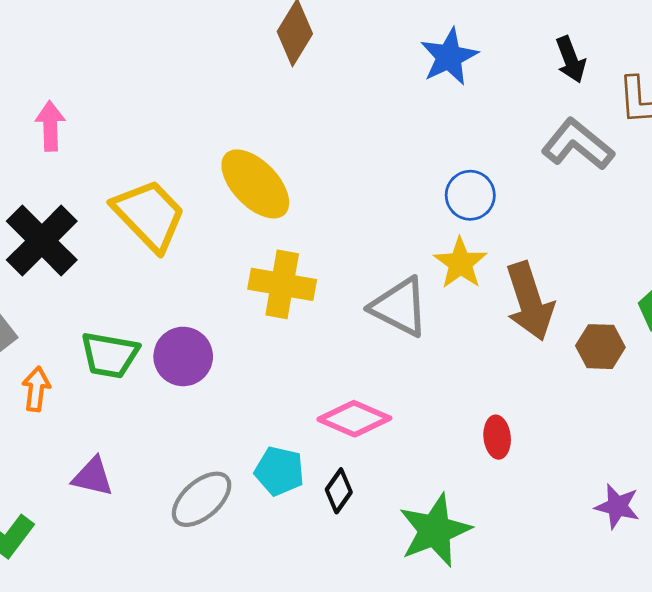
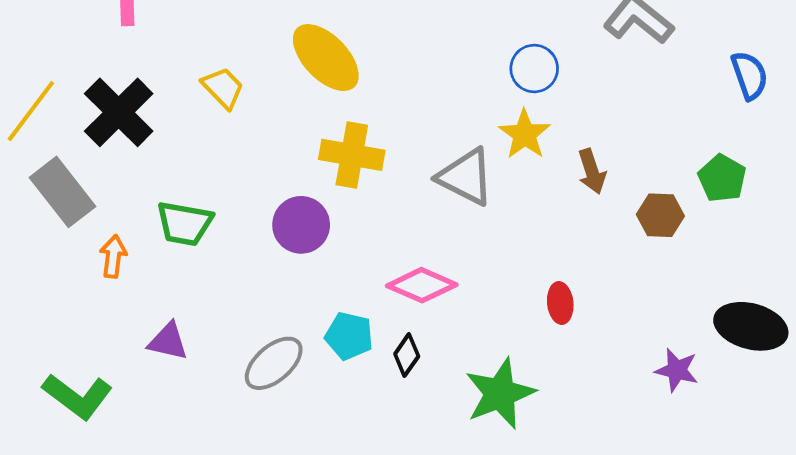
yellow trapezoid: (149, 215) -> (223, 88), size x0.6
brown arrow: (530, 301) -> (592, 171), size x0.6
purple circle: (183, 356) -> (301, 225), moved

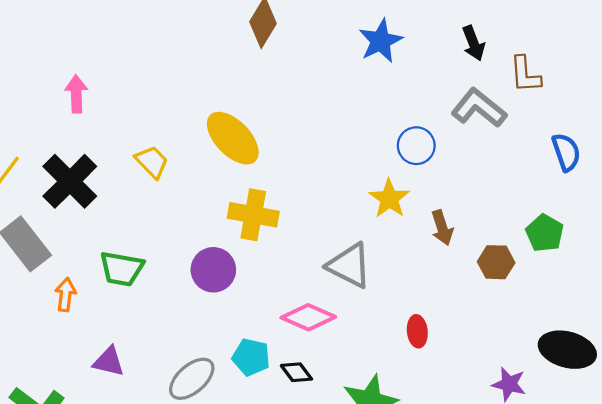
blue circle: (534, 69) -> (416, 146), moved
gray triangle: (466, 177) -> (349, 265), moved
black diamond: (407, 355) -> (296, 372), turned -72

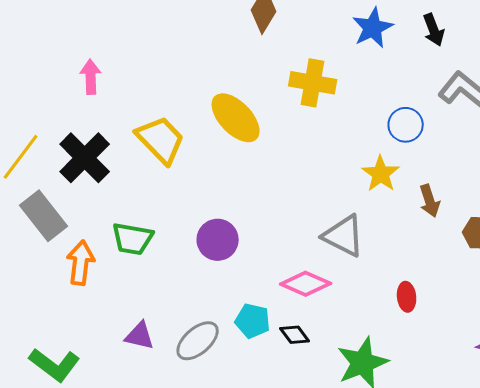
black arrow: (473, 43) -> (434, 30), moved
yellow trapezoid: (152, 162) -> (161, 140), size x1.6
yellow cross: (253, 215) -> (313, 83), moved
orange arrow: (65, 295) -> (81, 263), size x1.4
purple triangle: (109, 362) -> (140, 336), moved

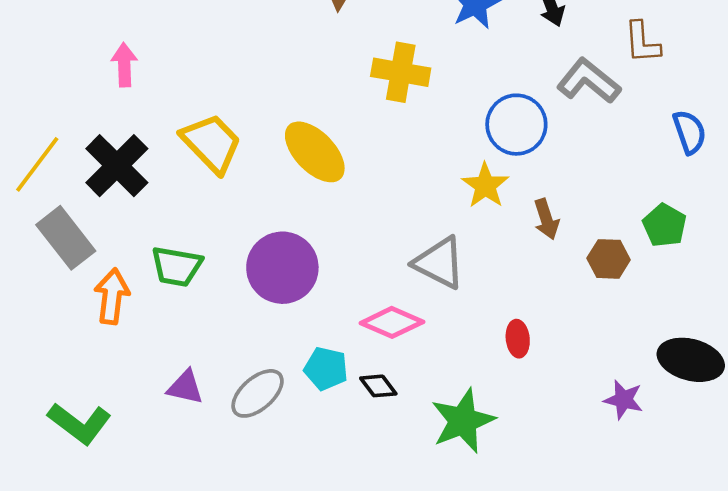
yellow ellipse: (236, 118) -> (315, 152), moved
blue circle: (406, 125) -> (516, 125), size x1.4
purple circle: (218, 240) -> (282, 268), size x1.4

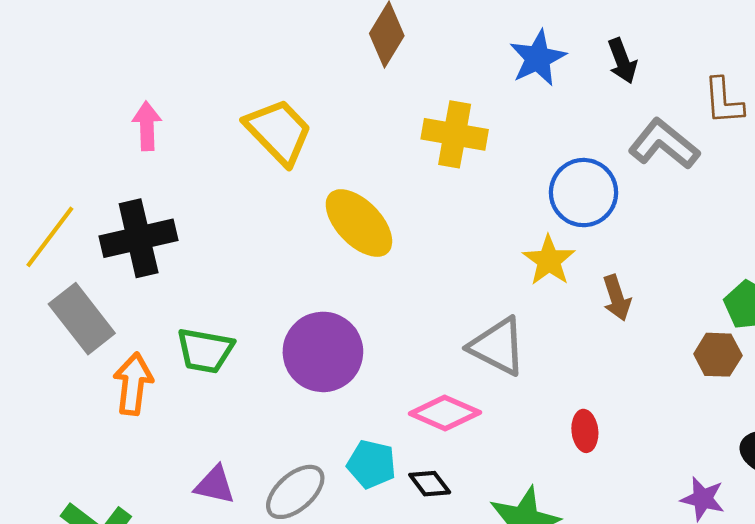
yellow trapezoid: (211, 143) -> (279, 132), moved
black cross: (117, 166) -> (139, 238), turned 32
brown hexagon: (609, 259) -> (718, 355), moved

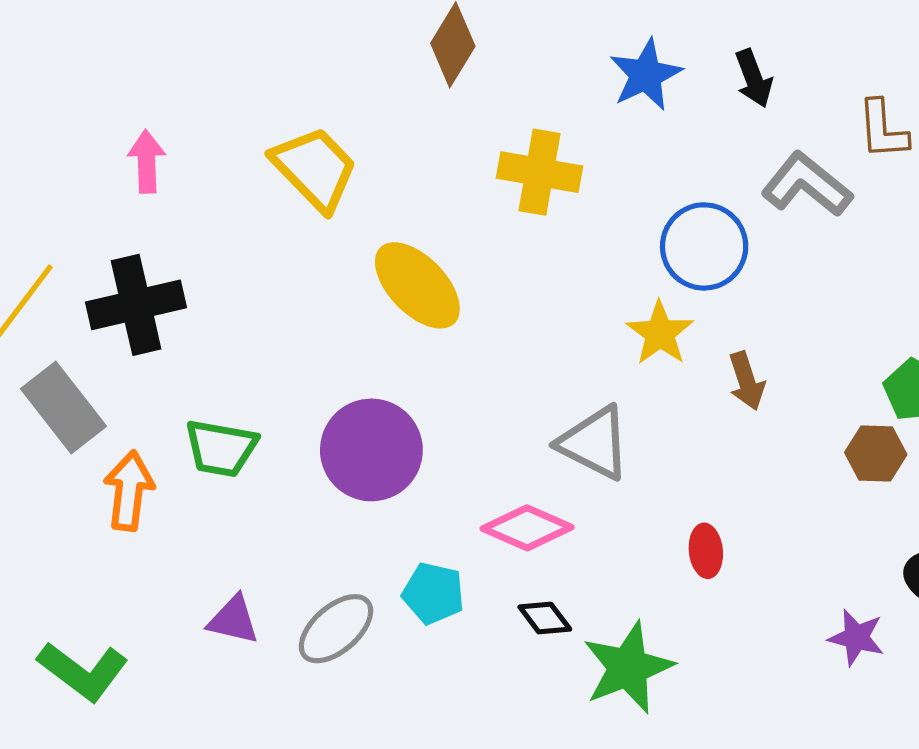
black diamond: (430, 484) -> (545, 618), moved

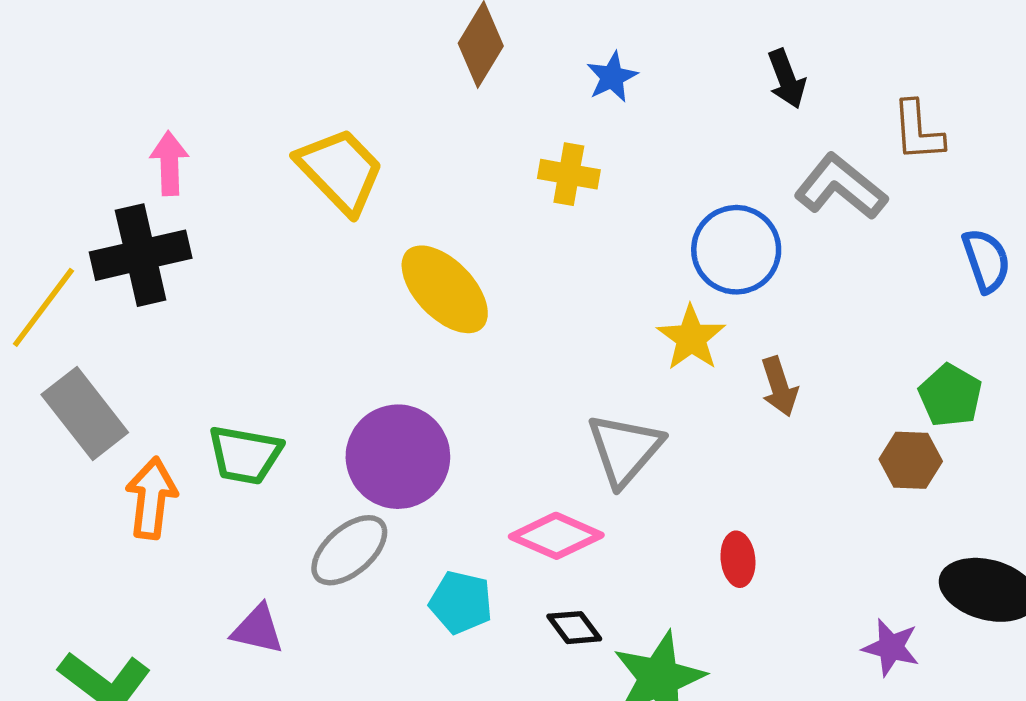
blue star: (646, 75) -> (612, 77), moved, size x0.7
yellow cross: (540, 172) -> (569, 174), size x0.7
black cross: (136, 305) -> (141, 255), moved
gray triangle: (594, 443) -> (625, 449), turned 44
gray ellipse: (336, 629) -> (349, 550), moved

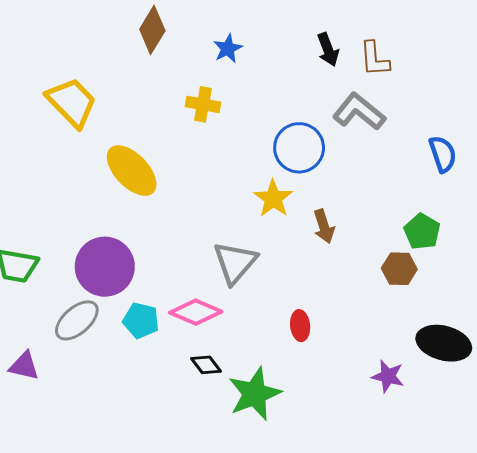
brown L-shape: (918, 131) -> (375, 59), moved
cyan pentagon: (461, 602) -> (141, 320), moved

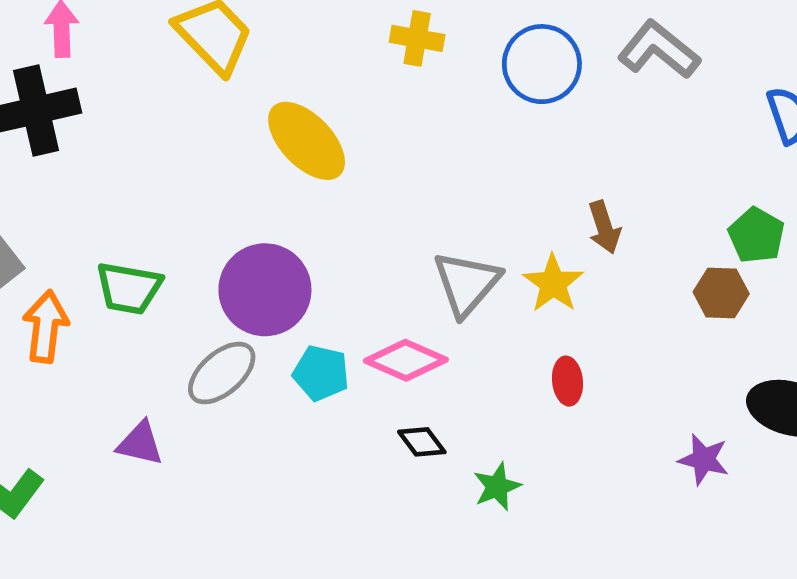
blue circle: (299, 148) -> (542, 64), moved
yellow star: (273, 198) -> (553, 283), moved
green star: (255, 394) -> (497, 487), size x0.6

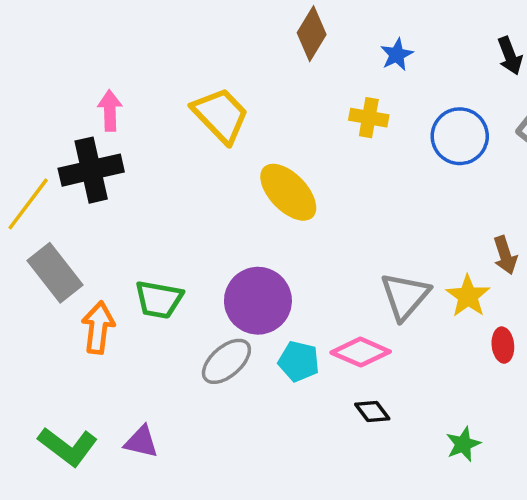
red ellipse: (568, 381) -> (503, 345), moved
purple triangle: (140, 443) -> (141, 442), moved
green star: (497, 487) -> (463, 444), moved

